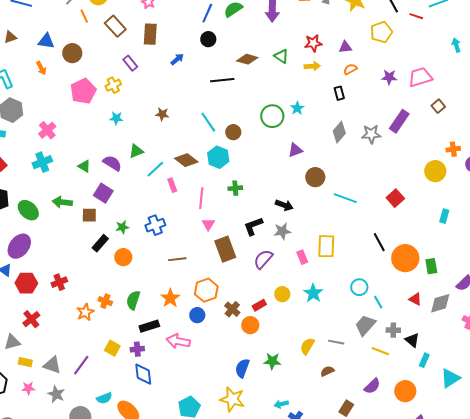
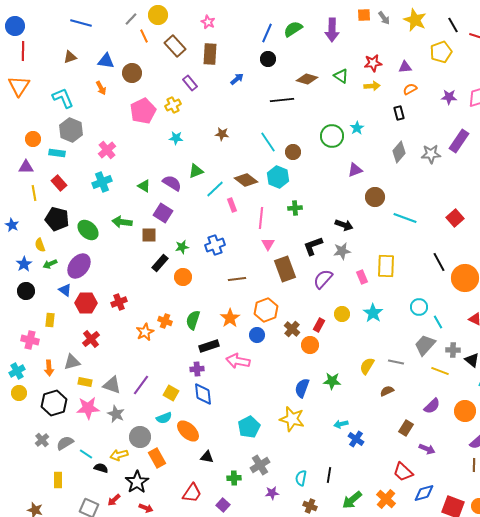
red rectangle: (259, 305) -> (319, 325), turned -32
yellow square: (112, 348) -> (171, 393), moved
pink star: (28, 388) -> (88, 408), size x1.6

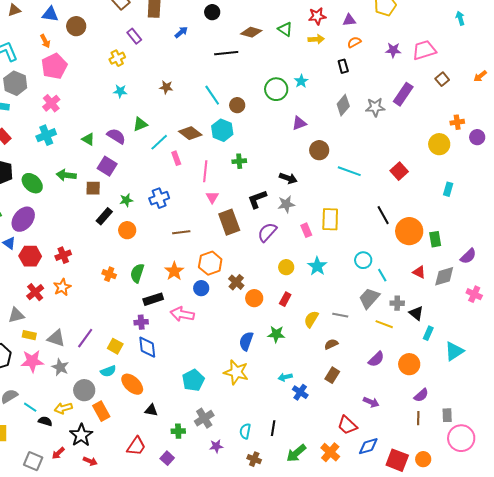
pink pentagon: (143, 111) -> (54, 66), moved
red rectangle: (319, 325) -> (285, 299), moved
orange star: (145, 332) -> (62, 287), moved
brown rectangle: (406, 428) -> (332, 375), moved

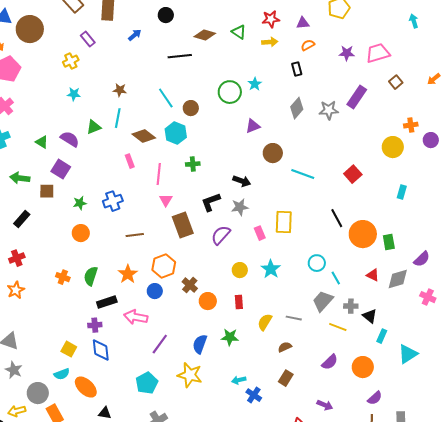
brown circle: (76, 26) -> (30, 29), size x1.4
cyan line: (159, 142) -> (118, 118), moved, turned -36
black rectangle: (104, 216) -> (22, 219), moved
red rectangle: (285, 299) -> (239, 302), turned -32
purple line: (85, 338) -> (160, 344), moved

